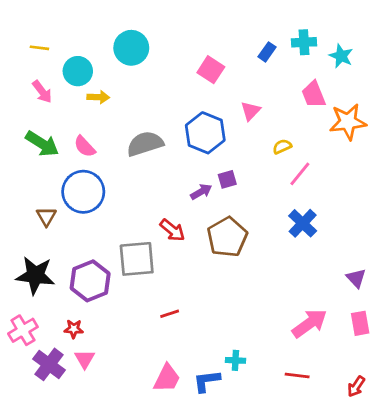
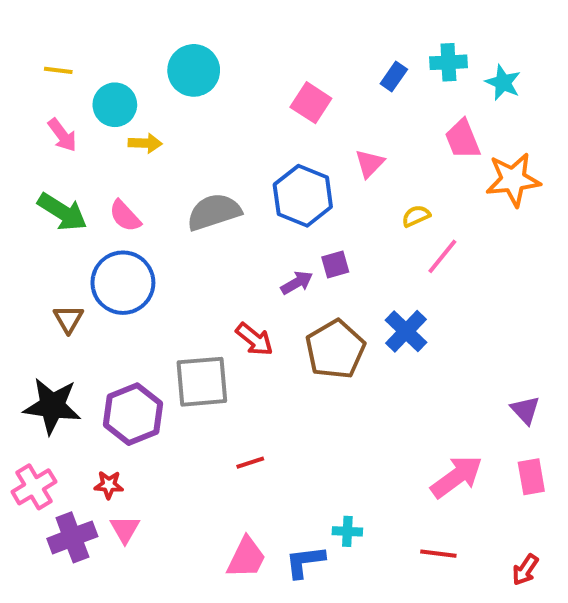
blue cross: (303, 223) -> (406, 331), moved
purple cross: (49, 364) -> (72, 537), turned 32

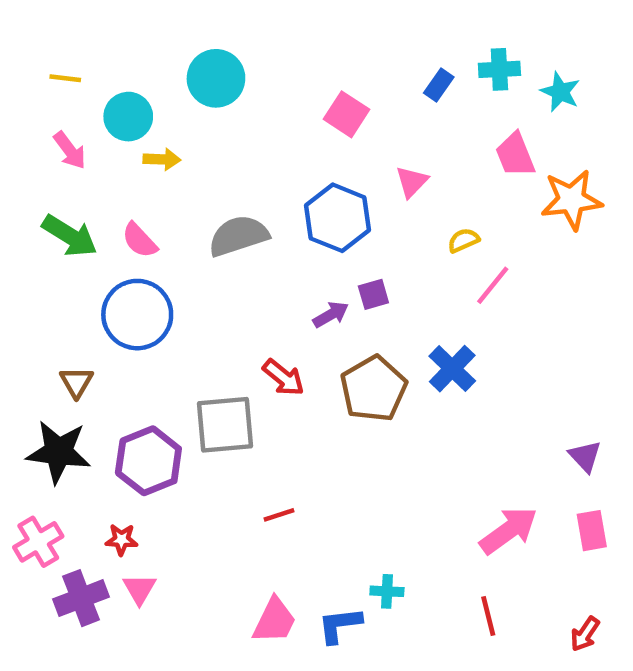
brown triangle: (68, 319) -> (76, 382), moved
red line: (438, 554) -> (488, 616), turned 69

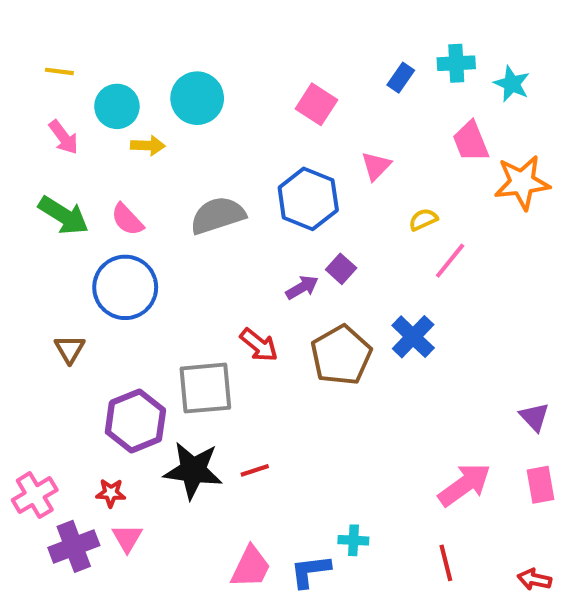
cyan circle: (216, 78) -> (197, 98), moved
purple square: (373, 294) -> (341, 269), turned -32
black star: (58, 452) -> (193, 470), moved
red arrow: (585, 634) -> (534, 579), turned 68

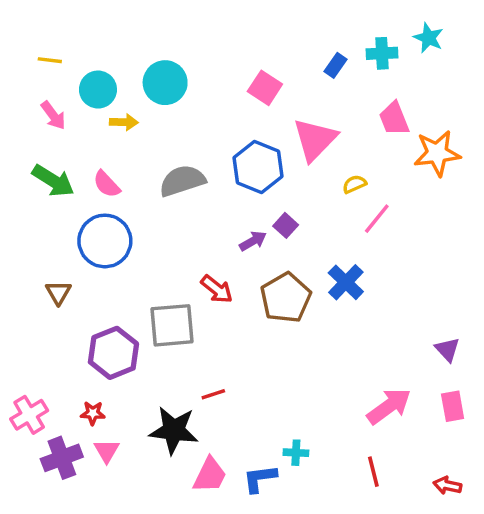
cyan star: (512, 84) -> (428, 38), moved
pink triangle: (376, 166) -> (315, 139), size x1.8
black star: (193, 470) -> (174, 430), moved

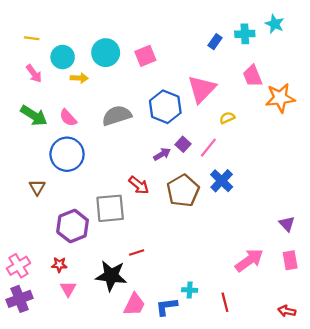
pink square: (265, 88) -> (145, 56), moved, turned 35
pink line: (377, 219) -> (208, 148), moved
purple cross: (62, 458) -> (20, 299), moved
red line: (373, 472) -> (225, 302), moved

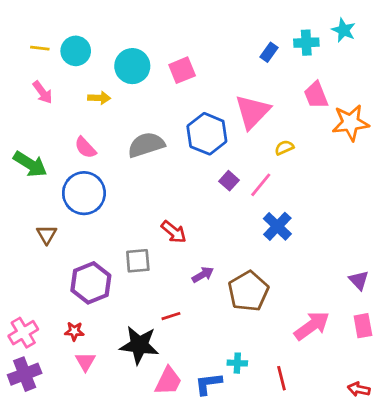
cyan circle: (63, 57) -> (76, 51), moved
green arrow: (34, 116) -> (30, 164), moved
purple arrow: (162, 154) -> (203, 275), moved
brown pentagon: (183, 191) -> (248, 291), moved
gray square: (110, 208) -> (138, 261), size x0.7

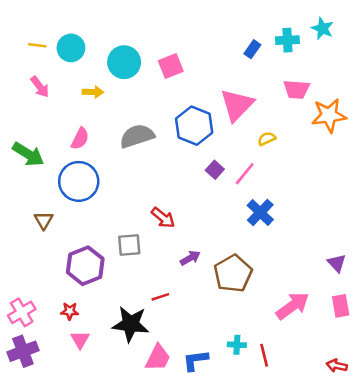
pink trapezoid: (316, 95) -> (297, 89), turned -64
pink semicircle: (85, 148) -> (80, 139), turned -110
cyan cross: (237, 363) -> (237, 345), moved

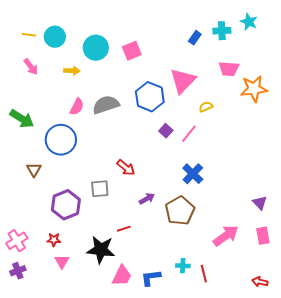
pink semicircle: (80, 139) -> (77, 107), moved
blue cross: (260, 213) -> (193, 174), moved
purple cross: (23, 351) -> (18, 271), size x0.7

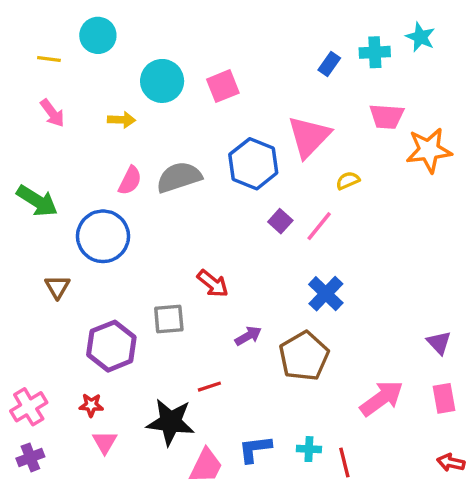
cyan circle: (55, 37) -> (98, 35), moved
blue L-shape: (151, 278) -> (255, 449), moved
red arrow: (260, 282) -> (451, 463), moved

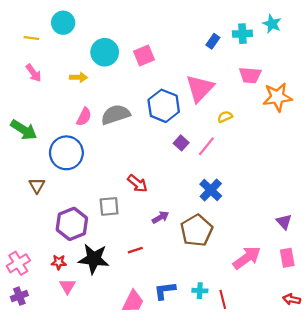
black star: (171, 422) -> (94, 259), moved

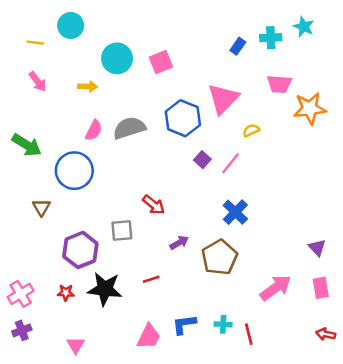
pink triangle: (67, 286) -> (76, 345), moved

